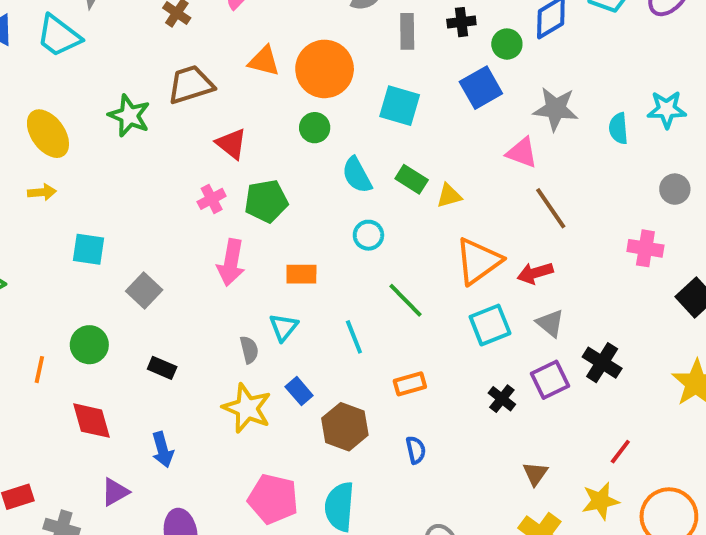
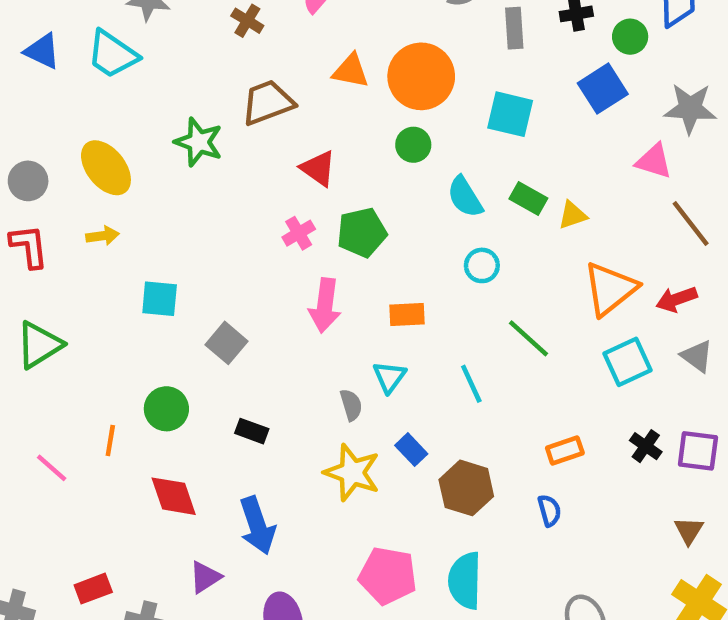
purple square: (550, 380) -> (698, 451), moved, turned 36
orange rectangle: (410, 384) -> (565, 451), moved
blue arrow: (163, 450) -> (257, 525), size x1.4

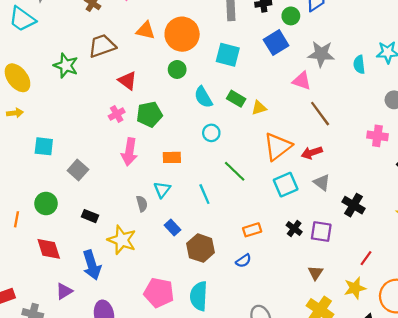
yellow star: (352, 473) -> (122, 240), moved
blue semicircle: (549, 510) -> (243, 261), turned 70

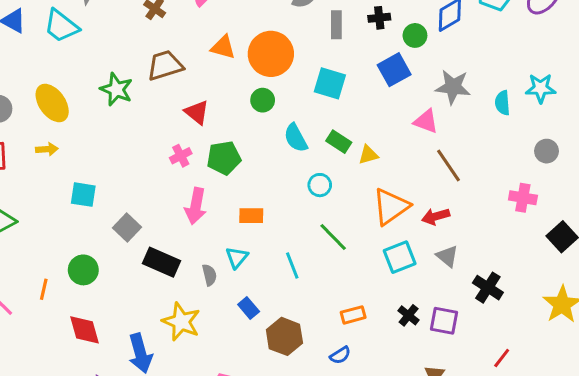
cyan circle: (211, 133) -> (320, 185), moved
black rectangle: (90, 216) -> (161, 262), moved, size x1.6

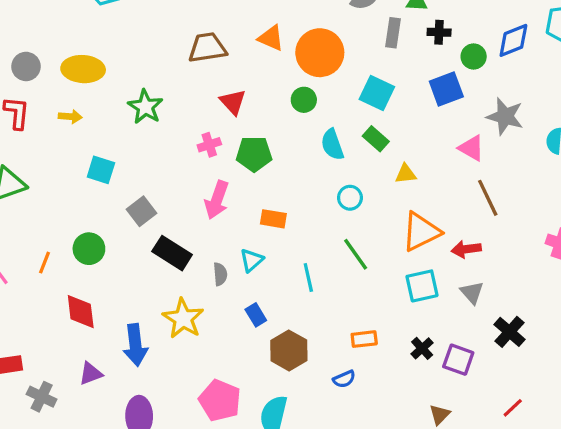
green star: (116, 89) -> (145, 107), moved
yellow ellipse: (52, 103) -> (83, 69), turned -60
green rectangle: (339, 142) -> (376, 139), moved

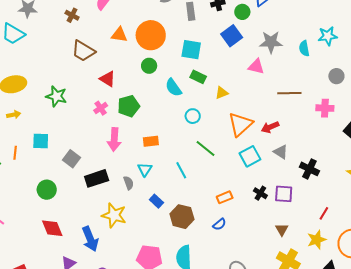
brown trapezoid: (207, 48) -> (83, 51), turned -125
brown line: (488, 198) -> (289, 93), moved, turned -50
black rectangle: (172, 253) -> (97, 178), turned -35
orange line: (44, 263) -> (15, 153), moved

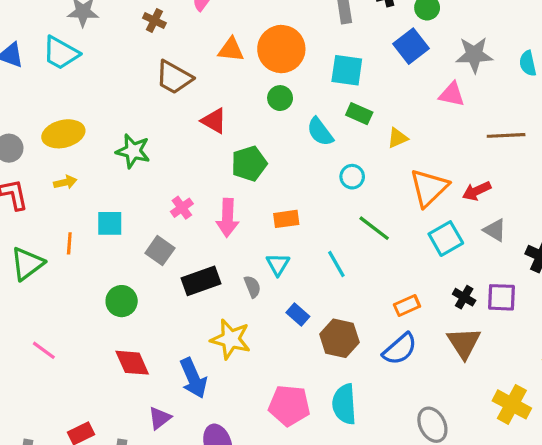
pink cross: (101, 108) -> (182, 208), moved
blue semicircle: (219, 224) -> (400, 349), size x1.6
brown triangle: (282, 230) -> (464, 343), moved, size x1.6

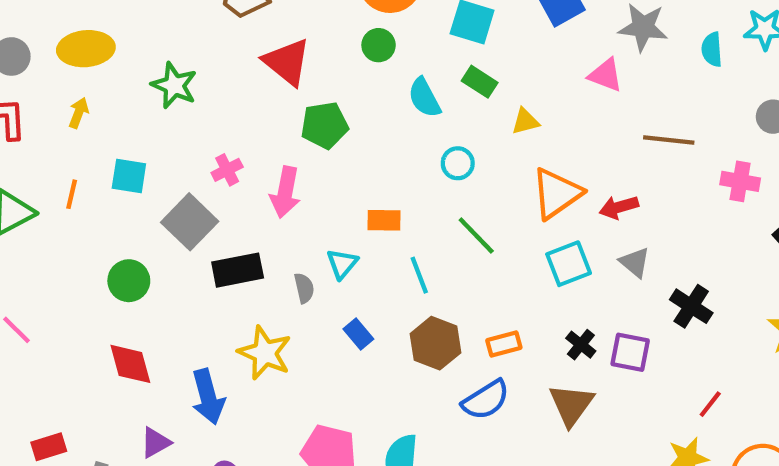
red triangle: (214, 121) -> (287, 62), size x1.4
yellow arrow: (65, 182) -> (79, 113), turned -65
orange rectangle: (286, 219) -> (384, 220), moved
gray square: (160, 251) -> (190, 222), size x1.4
brown hexagon: (339, 338) -> (436, 343), moved

